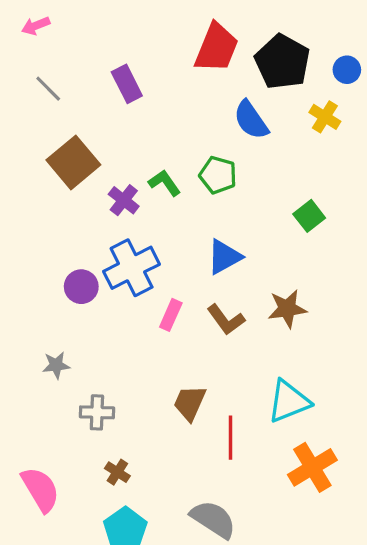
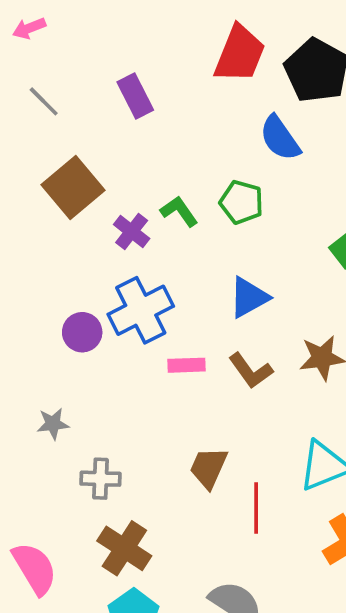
pink rectangle: (171, 315) -> (187, 365), turned 64
brown cross: (117, 472) -> (124, 548), size x1.8

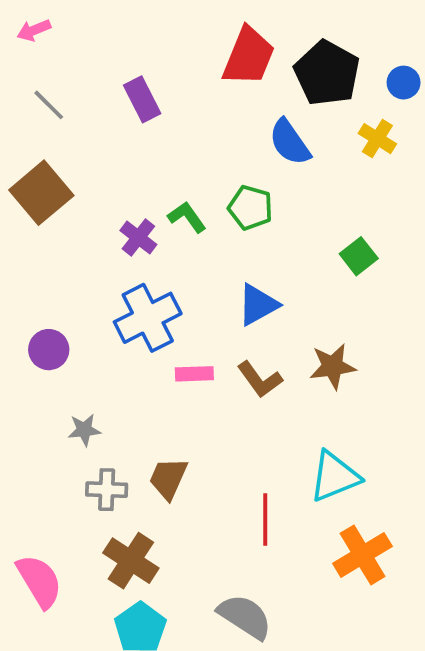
brown square: (73, 188) -> (41, 193), moved
purple circle: (82, 332) -> (49, 350), moved
gray star: (53, 424) -> (84, 430), moved
brown trapezoid: (209, 468) -> (168, 478), moved

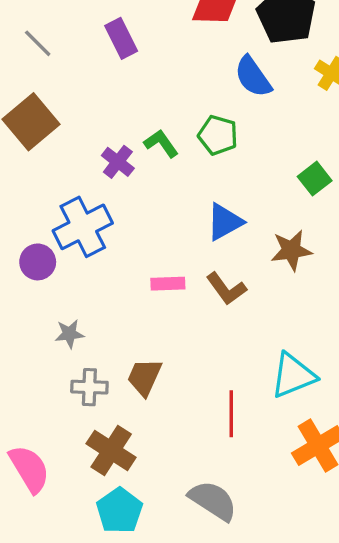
blue cross: (148, 318) -> (83, 227), moved
brown star: (333, 366) -> (291, 250), moved

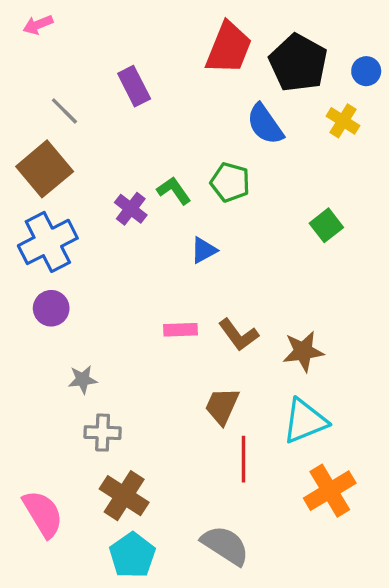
gray line: (38, 43) -> (64, 111), moved
blue triangle: (225, 222) -> (204, 250), moved, size x0.7
blue cross: (83, 227) -> (48, 242), moved
brown star: (291, 250) -> (303, 351), moved
brown trapezoid: (144, 377) -> (222, 406), moved

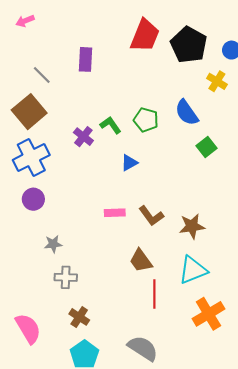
purple rectangle: (134, 86) -> (85, 59), turned 30
blue semicircle: (265, 124) -> (187, 113), moved
brown trapezoid: (222, 406) -> (141, 261), turned -60
brown cross: (124, 496) -> (79, 317), size x0.7

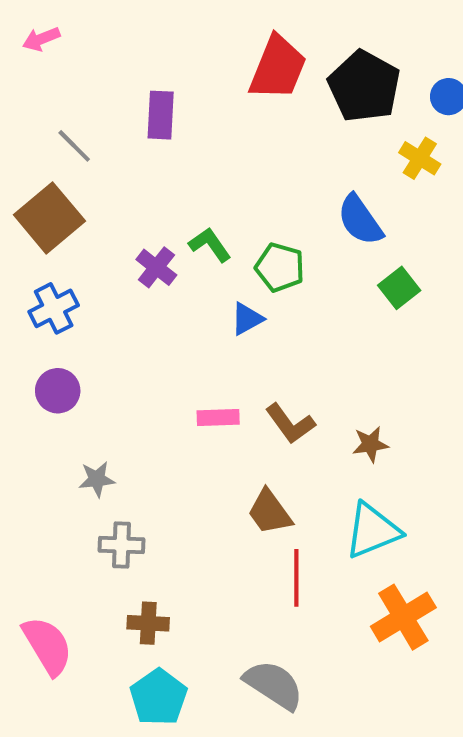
green pentagon: (146, 120) -> (280, 267), moved
blue cross: (31, 157) -> (54, 308), size x0.7
brown star: (192, 226) -> (370, 444), size x0.7
brown cross: (79, 317) -> (148, 623), turned -30

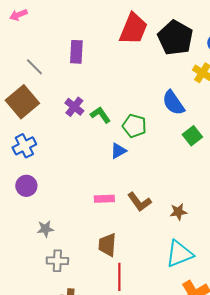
purple cross: (156, 267) -> (74, 107), moved
brown trapezoid: (270, 512) -> (107, 245), moved, turned 40
red line: (296, 578) -> (119, 277), moved

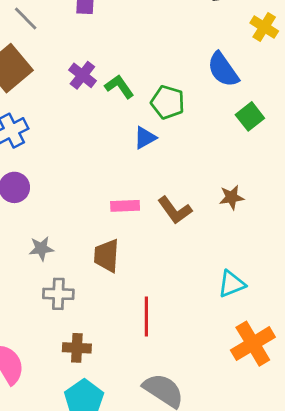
brown star: (178, 212) -> (232, 197), moved
brown trapezoid: (107, 245) -> (107, 256), moved
cyan triangle: (179, 254) -> (232, 284), size x0.7

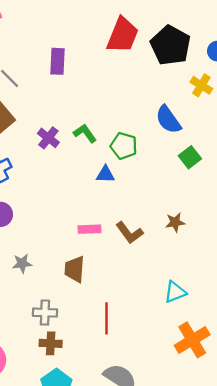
purple cross: (82, 75) -> (48, 138), moved
blue triangle: (145, 138) -> (105, 174), turned 30
gray cross: (58, 294) -> (45, 313), moved

